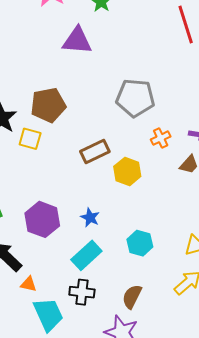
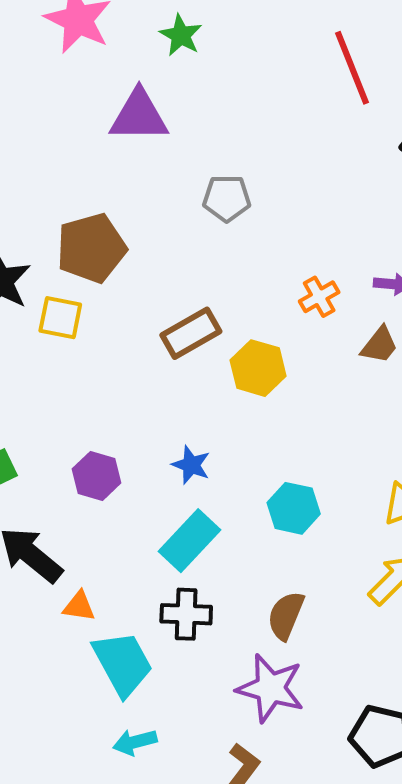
gray pentagon: (135, 98) -> (227, 198), moved, size x0.6
purple hexagon: (42, 219) -> (97, 476), size x0.7

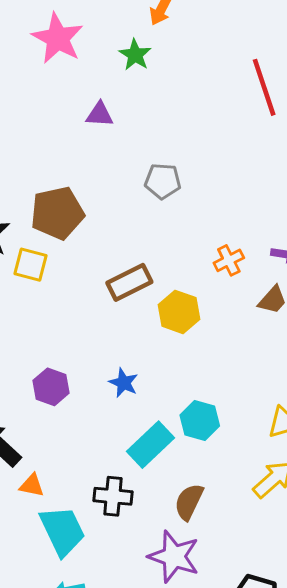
purple triangle: (139, 116) -> (100, 114), size x0.6
cyan rectangle: (190, 541) -> (151, 445), moved

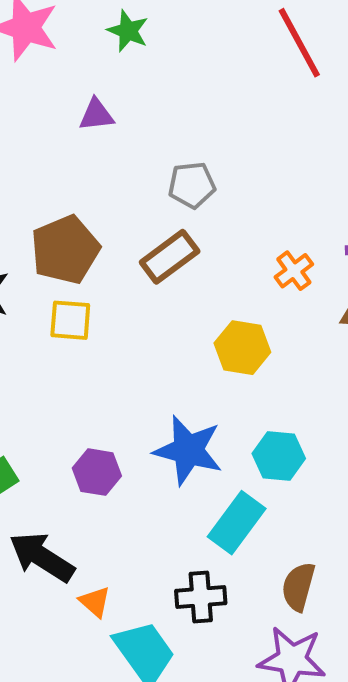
yellow square: (31, 265) -> (70, 320), moved
brown rectangle: (129, 282) -> (170, 257), moved
blue star: (124, 383) -> (188, 450), size x1.8
cyan hexagon: (200, 420) -> (279, 456), moved
orange triangle: (32, 485) -> (95, 602), turned 40

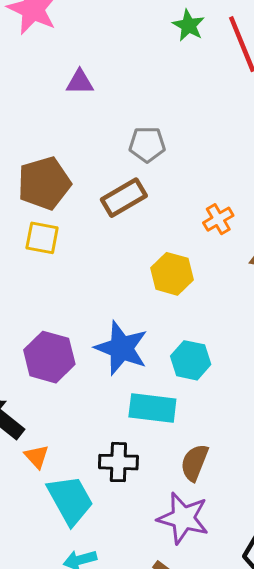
green star: (128, 31) -> (189, 25), moved
purple hexagon: (97, 472) -> (49, 357), size x1.4
cyan rectangle: (237, 523) -> (152, 408), turned 54

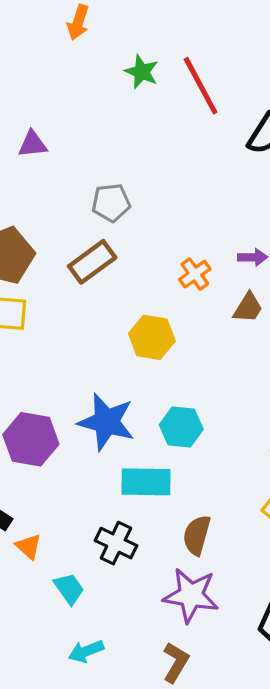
black cross: (118, 462) -> (116, 543), turned 30
cyan trapezoid: (70, 500) -> (69, 589), size x0.6

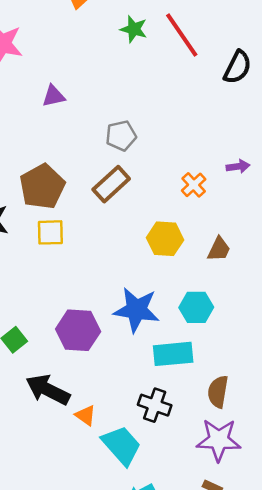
brown trapezoid: (248, 308) -> (219, 249), moved
cyan trapezoid: (69, 589) -> (121, 445), size x1.6

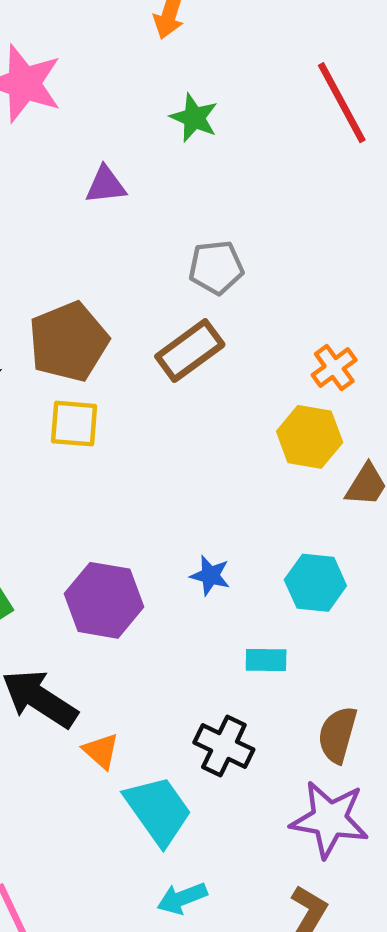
green star: (134, 29) -> (194, 118), moved
yellow hexagon: (165, 239) -> (310, 437), moved
blue star: (136, 310) -> (210, 575), size x0.5
cyan rectangle: (173, 354) -> (266, 660), size x0.6

